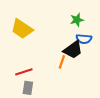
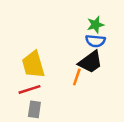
yellow trapezoid: (22, 29) -> (33, 65), moved, turned 40
blue semicircle: (84, 39) -> (95, 41), moved

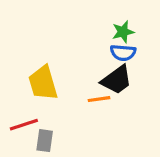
orange line: (77, 77) -> (99, 99), turned 63
red line: (29, 89) -> (24, 125), moved

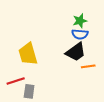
orange line: (99, 99) -> (88, 66), moved

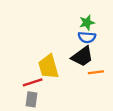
yellow trapezoid: (28, 54) -> (48, 67), moved
red line: (16, 81) -> (33, 82), moved

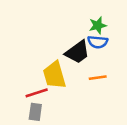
black trapezoid: (82, 56) -> (77, 52), moved
orange line: (96, 72) -> (98, 78), moved

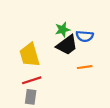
green star: (98, 25) -> (63, 30), moved
yellow trapezoid: (54, 75) -> (29, 55), moved

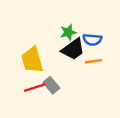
orange line: (85, 67) -> (94, 61), moved
gray rectangle: (31, 97) -> (51, 85), moved, turned -48

